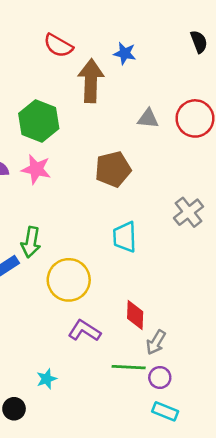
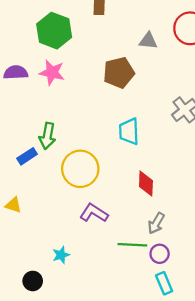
gray triangle: (148, 118) -> (148, 41), moved
red diamond: (135, 315) -> (146, 184), moved
cyan rectangle: (165, 411) -> (164, 283), turned 45

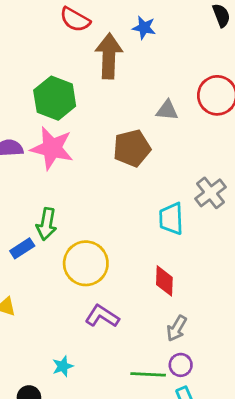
pink star: (52, 73) -> (52, 148), size x1.4
cyan trapezoid: (129, 131) -> (171, 219), moved
green line: (132, 245) -> (148, 374), moved

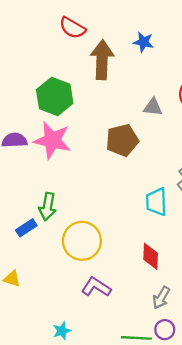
blue star: (144, 28) -> (143, 42), moved

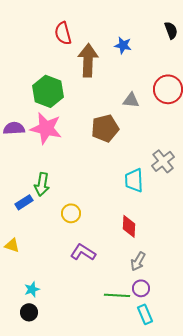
red semicircle: (72, 28) -> (63, 33), turned 45
yellow circle: (82, 241) -> (71, 213), size x0.6
cyan star: (62, 331) -> (32, 289), moved

